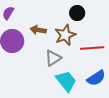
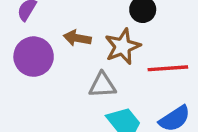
gray triangle: (53, 58) -> (102, 85), turned 30

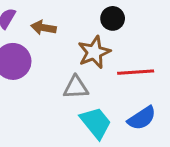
brown arrow: (77, 38) -> (44, 28), moved

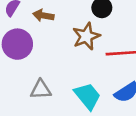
gray triangle: (76, 87) -> (41, 90), moved

